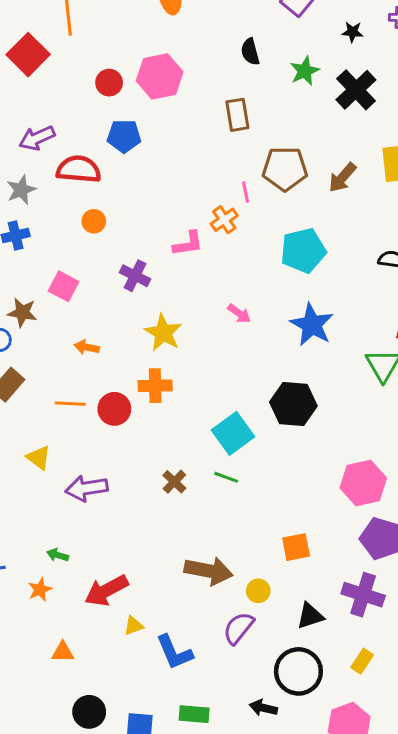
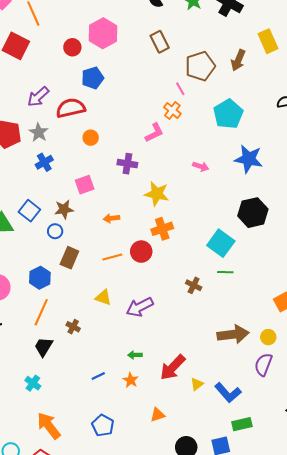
pink square: (64, 286) -> (85, 185), turned -30
green rectangle: (194, 714) -> (242, 424), moved

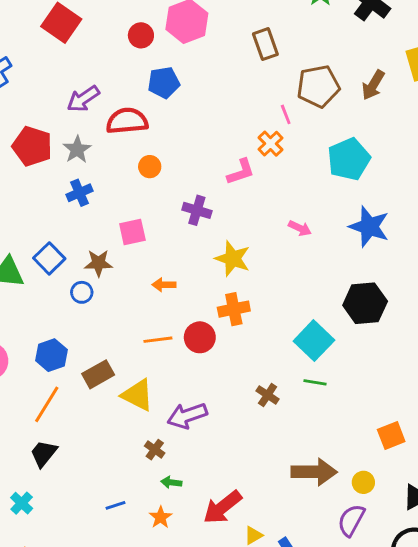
brown rectangle: (69, 258) -> (98, 374), moved, turned 30
yellow triangle: (103, 297) -> (138, 395), size x1.4
brown cross: (73, 327) -> (155, 450), moved

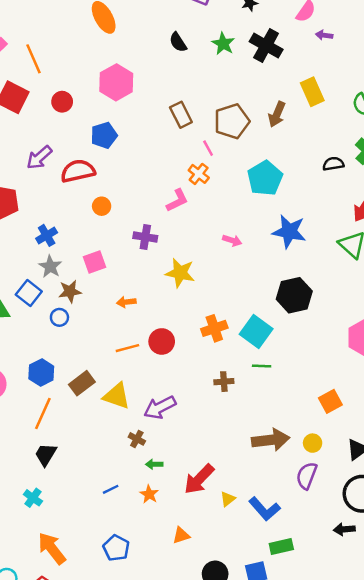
red circle: (141, 35) -> (62, 102), moved
brown rectangle: (265, 44) -> (181, 115), moved
gray star: (77, 149) -> (50, 267), moved
orange cross: (234, 309) -> (214, 328), moved
brown cross: (268, 395) -> (224, 382), turned -30

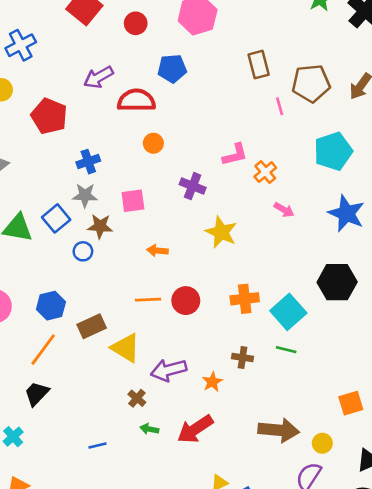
orange cross: (199, 174) -> (265, 172), moved
gray star: (50, 267) -> (85, 195), turned 30
red arrow: (199, 479) -> (195, 429), moved
orange star: (149, 494) -> (212, 382), moved

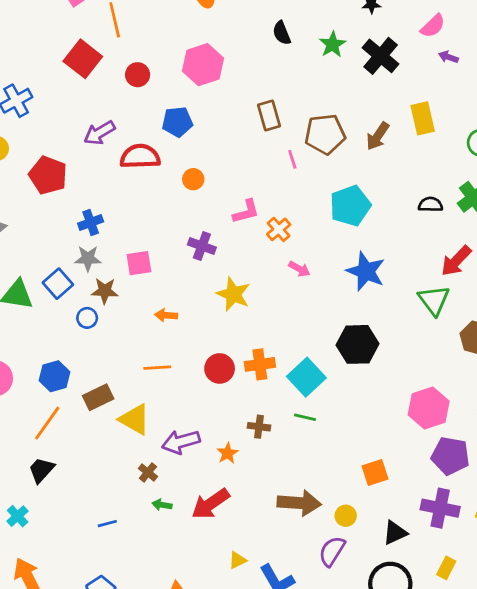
orange circle: (153, 143) -> (193, 179), moved
red circle: (186, 301) -> (220, 368), moved

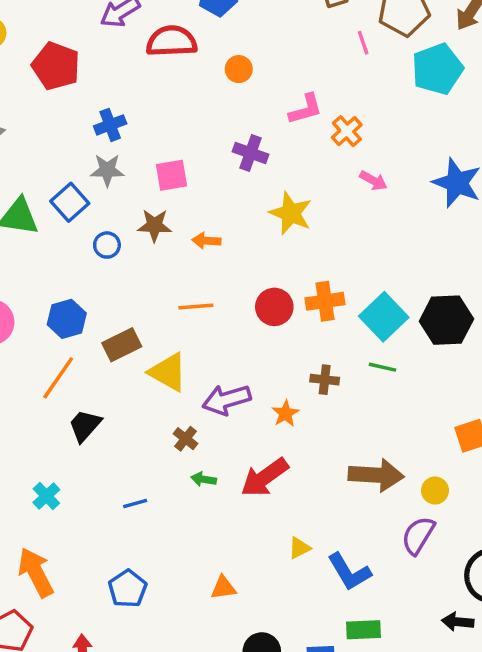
cyan pentagon: (350, 206) -> (437, 69), moved
brown star: (105, 291) -> (155, 225), moved
black hexagon: (358, 344) -> (446, 320), moved
black trapezoid: (41, 470) -> (85, 426), moved
cyan cross: (18, 516) -> (46, 496), moved

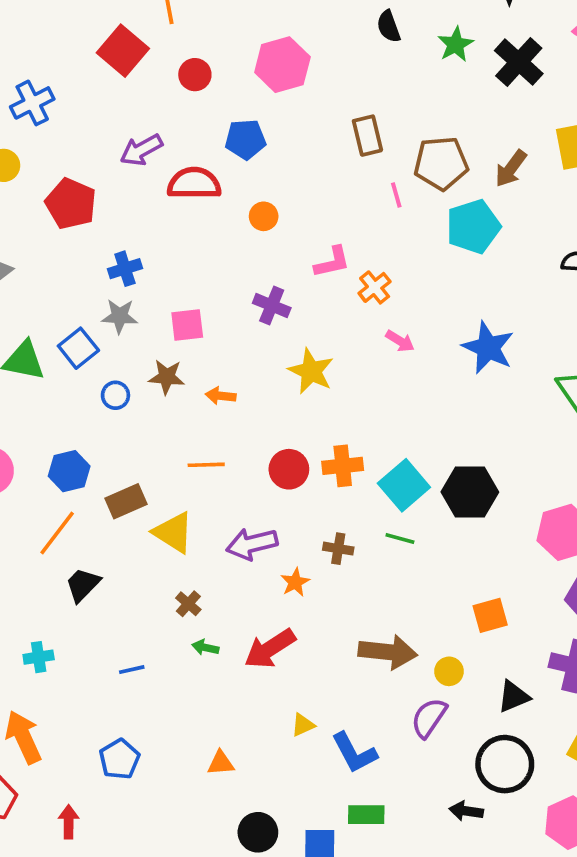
purple arrow: (227, 400) -> (252, 544), moved
cyan cross: (46, 496) -> (39, 657), turned 32

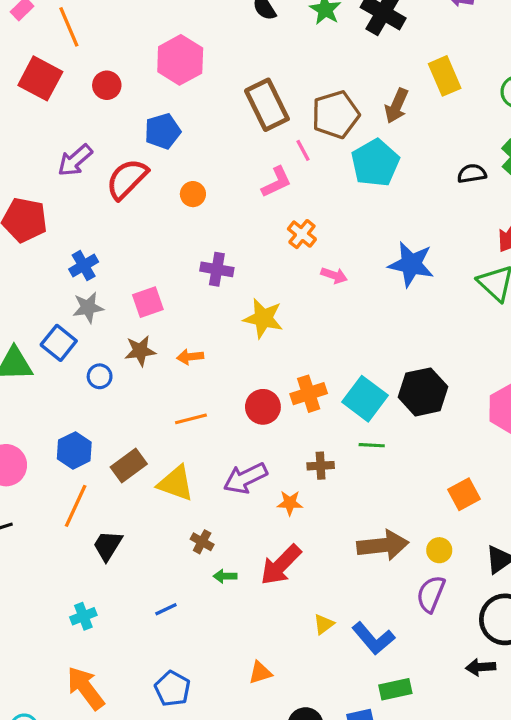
brown rectangle: (367, 136) -> (267, 105), size x1.4
red semicircle: (194, 183) -> (127, 179), turned -33
pink L-shape: (332, 262) -> (276, 182), moved
orange star: (295, 582) -> (290, 503), turned -30

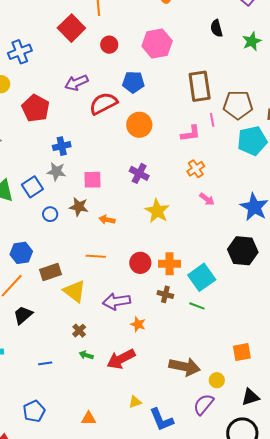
orange circle: (193, 194) -> (139, 125), size x1.6
black hexagon: (423, 392) -> (243, 251), moved
brown cross: (321, 466) -> (165, 294), moved

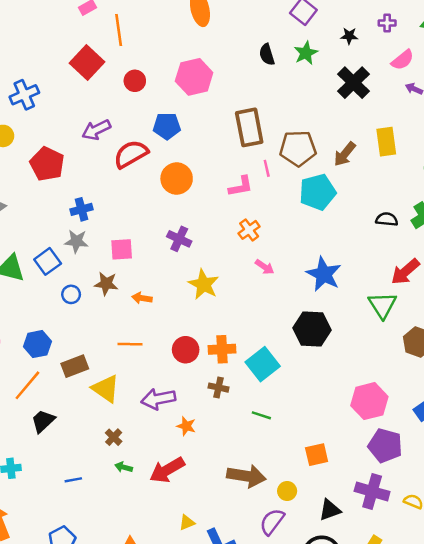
green star: (252, 41) -> (306, 53), moved
green line: (197, 306) -> (261, 415), moved

